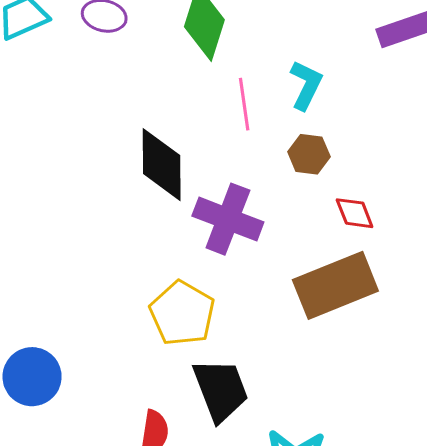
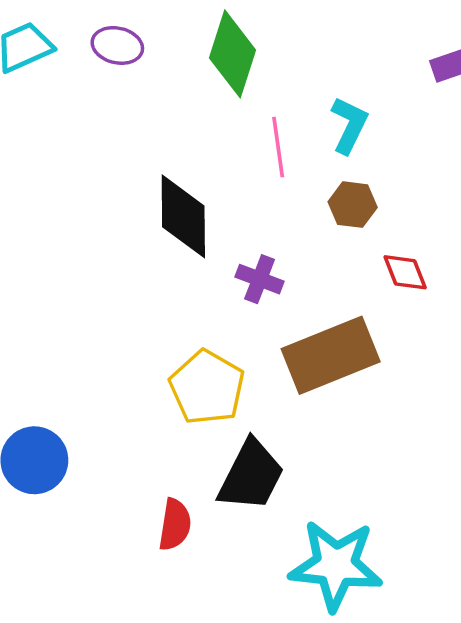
purple cross: (228, 219) -> (260, 279), size x0.6
brown rectangle: (335, 285) -> (331, 355), moved
black trapezoid: (221, 390) -> (251, 476), turned 48

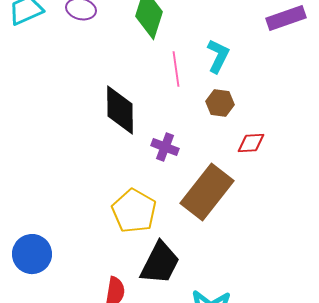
red diamond: (405, 272) -> (251, 143), turned -72
brown rectangle: (331, 355) -> (207, 192), turned -30

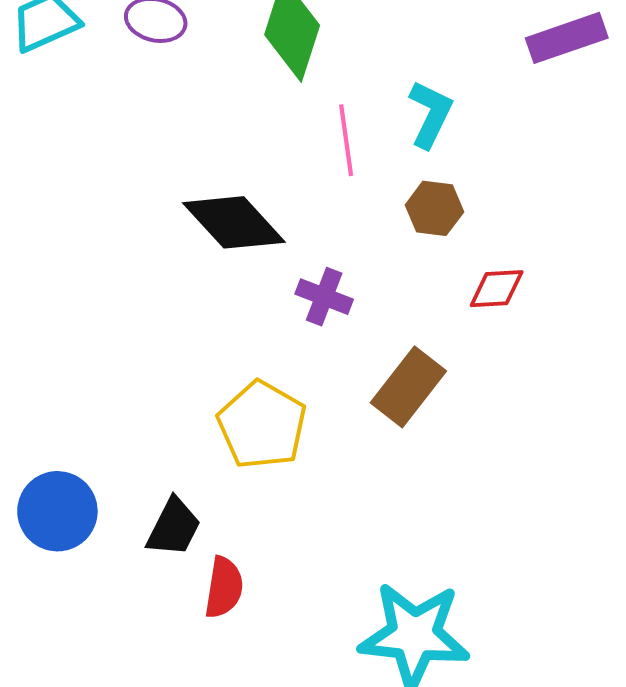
black diamond: (120, 110) -> (234, 222), turned -42
brown rectangle: (207, 192) -> (408, 387), size x0.7
black trapezoid: (160, 263) -> (174, 527), moved, size x0.7

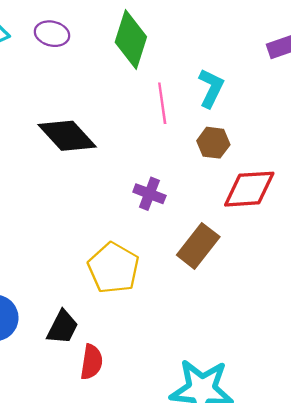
black diamond: (234, 222) -> (67, 136), moved
red diamond: (497, 289) -> (249, 189), size x1.6

